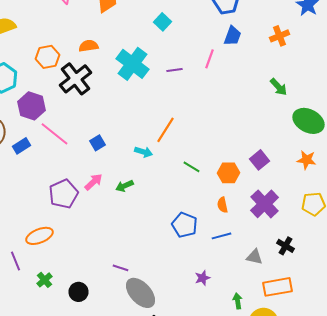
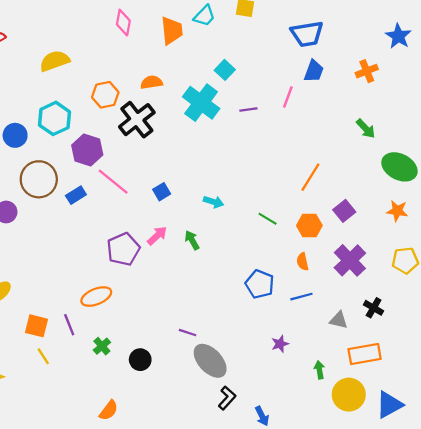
cyan square: (162, 22) -> (225, 70), moved
orange line: (166, 130) -> (310, 177), moved
green arrow: (124, 186) -> (192, 240), turned 84

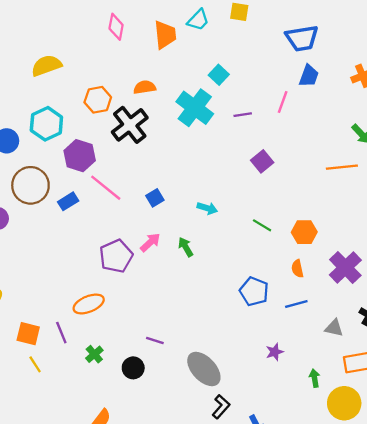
orange line: (310, 177) -> (342, 167), moved, turned 52
purple square: (344, 211) -> (262, 161), moved
purple line: (188, 333) -> (155, 340), moved

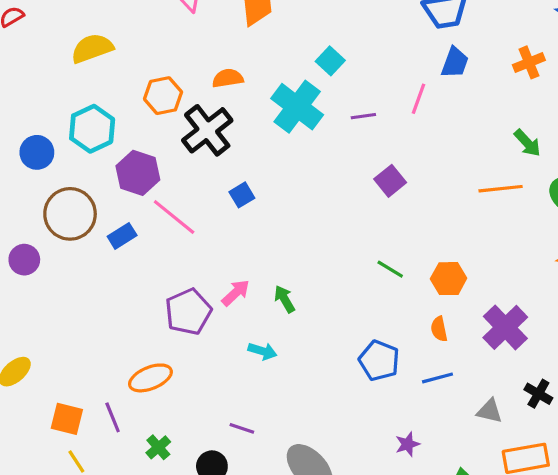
blue square: (155, 198) -> (242, 195), moved
cyan arrow: (207, 208) -> (262, 351), moved

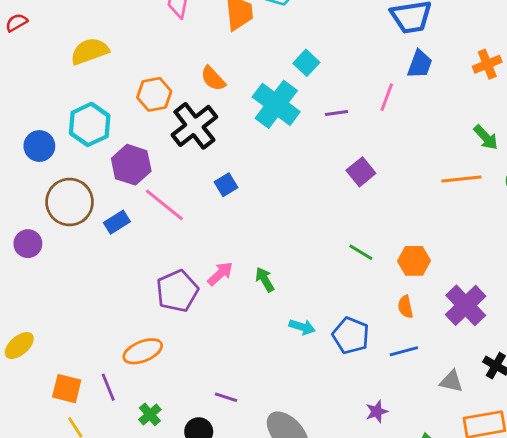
orange semicircle: (228, 78) -> (213, 79), turned -124
cyan arrow: (262, 351) -> (302, 327), moved

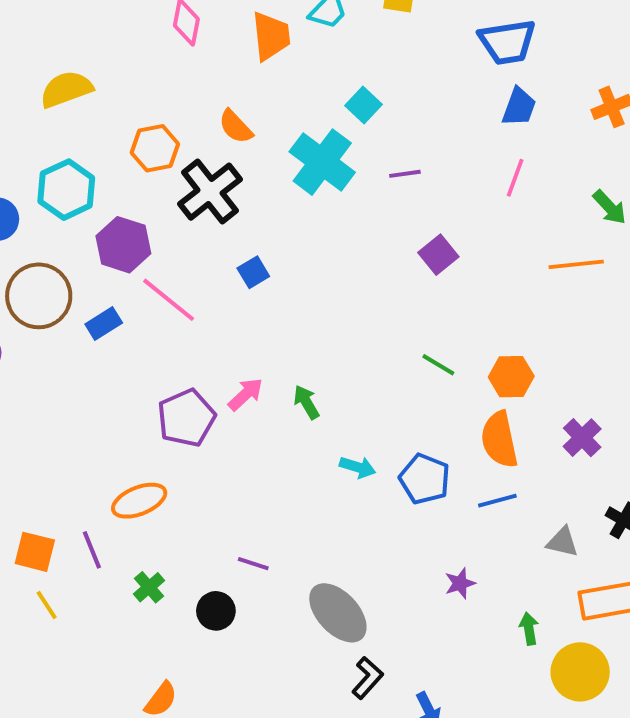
pink line: (387, 97) -> (515, 178), moved
purple cross: (466, 305) -> (582, 438), size x0.7
orange semicircle: (405, 307) -> (499, 440), size x1.8

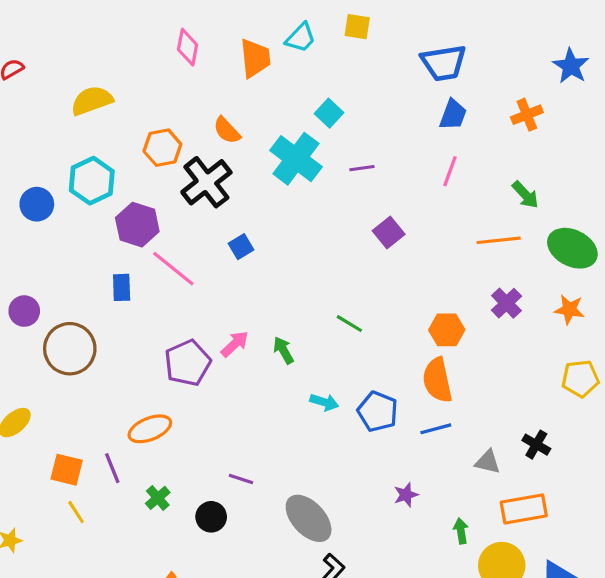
brown circle: (39, 296) -> (70, 349), moved
blue rectangle: (104, 323) -> (122, 287), turned -60
green line: (438, 365) -> (349, 324), moved
purple cross: (582, 438) -> (506, 303), moved

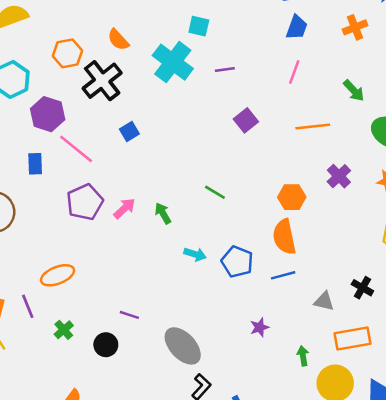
cyan square: (329, 113) -> (199, 26), turned -30
orange line: (499, 240) -> (313, 127), moved
purple pentagon: (188, 363) -> (85, 202), moved

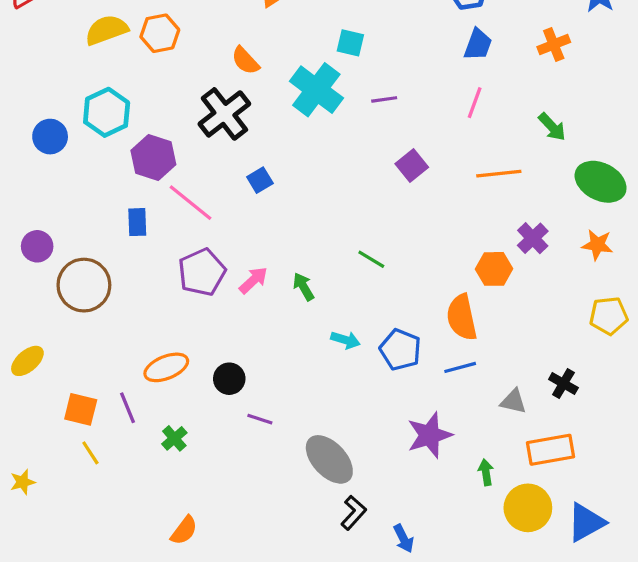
orange hexagon: (67, 53) -> (160, 33), moved
orange hexagon: (292, 197) -> (494, 269), moved
purple star: (260, 327) -> (429, 435), size x1.8
black circle: (106, 345) -> (229, 379), moved

